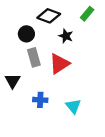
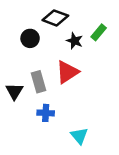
green rectangle: (87, 14) -> (99, 32), moved
gray rectangle: (34, 57) -> (38, 82), moved
cyan triangle: (73, 106) -> (79, 136), moved

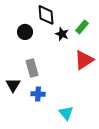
black diamond: (55, 18) -> (46, 15), turned 65
red triangle: (67, 72) -> (84, 60), moved
black triangle: (14, 91) -> (13, 85), moved

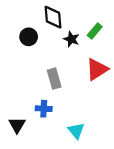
gray rectangle: (32, 68) -> (54, 79), moved
black triangle: (13, 85) -> (17, 125), moved

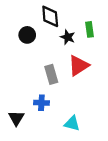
green rectangle: (95, 31) -> (90, 29), turned -48
red triangle: (97, 69) -> (79, 66), moved
cyan triangle: (76, 131) -> (72, 123), turned -35

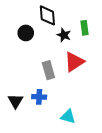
black triangle: (16, 118) -> (15, 101), moved

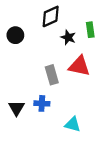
black diamond: (47, 15) -> (51, 16), turned 70
black circle: (26, 33) -> (15, 35), moved
red triangle: (74, 62) -> (79, 66), turned 45

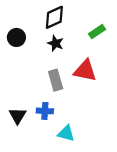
green rectangle: (90, 30) -> (97, 32), turned 64
black star: (68, 37) -> (56, 43), moved
cyan triangle: (73, 124) -> (66, 133), moved

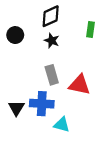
green rectangle: (97, 32) -> (90, 29), turned -48
red triangle: (85, 71) -> (79, 85), moved
blue cross: (45, 111) -> (42, 104), size x1.5

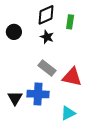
green rectangle: (90, 29) -> (70, 22), moved
gray rectangle: (52, 75) -> (47, 68), turned -36
cyan triangle: (62, 125) -> (68, 113), moved, turned -42

